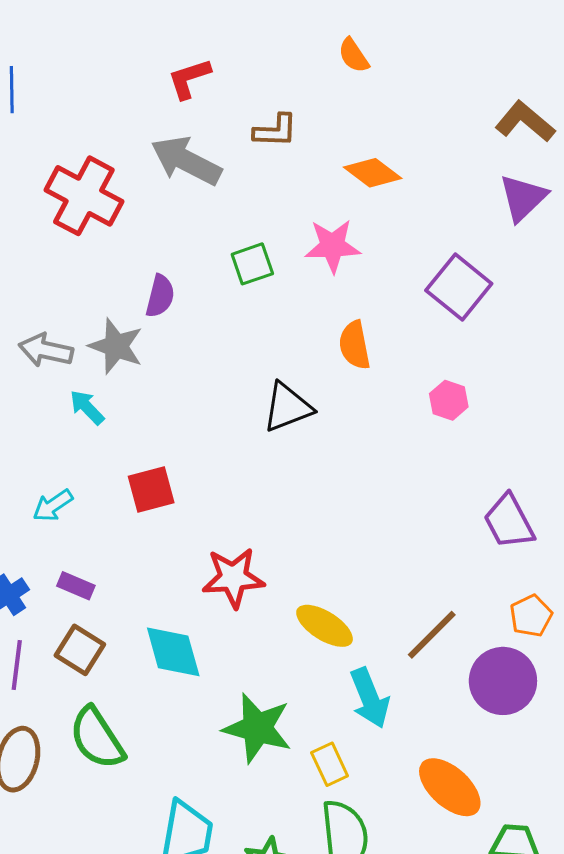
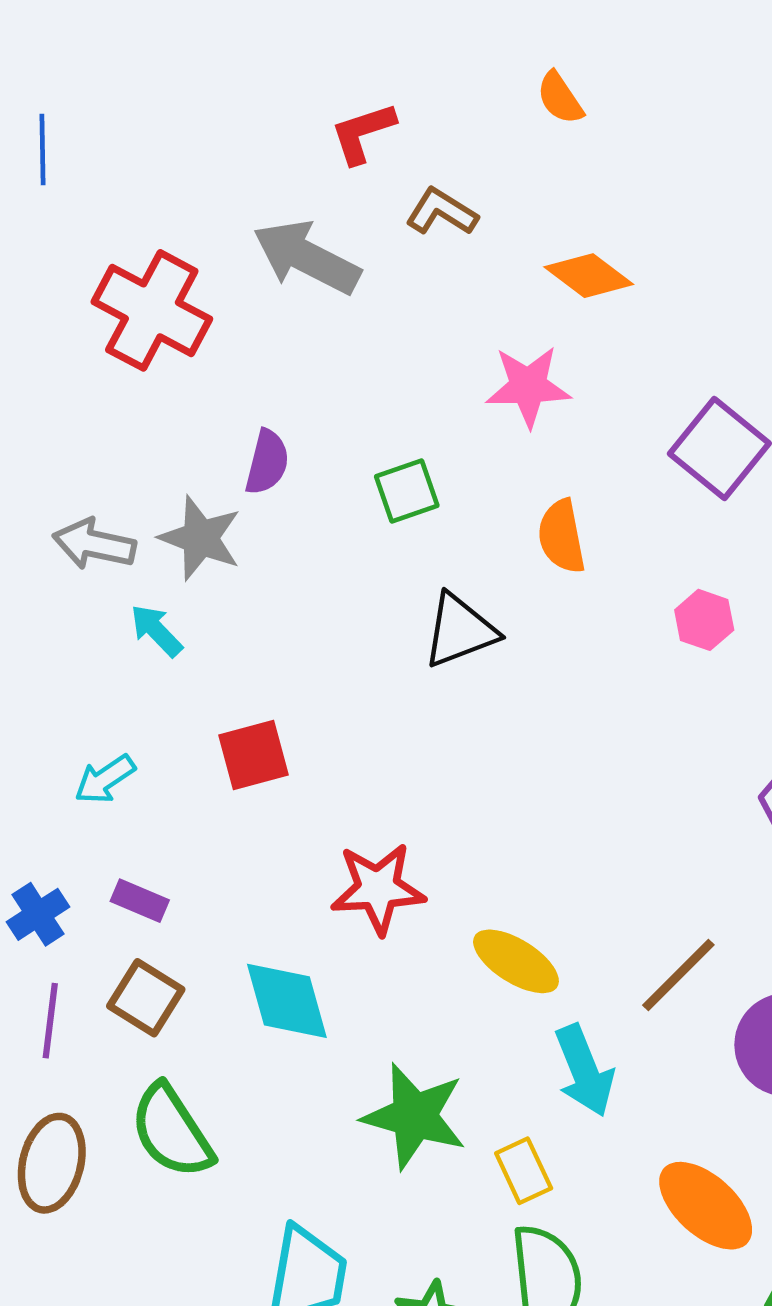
red L-shape: (189, 79) -> (363, 133), moved
brown L-shape: (275, 131) -> (442, 212), turned -150
green square: (252, 264) -> (407, 491), moved

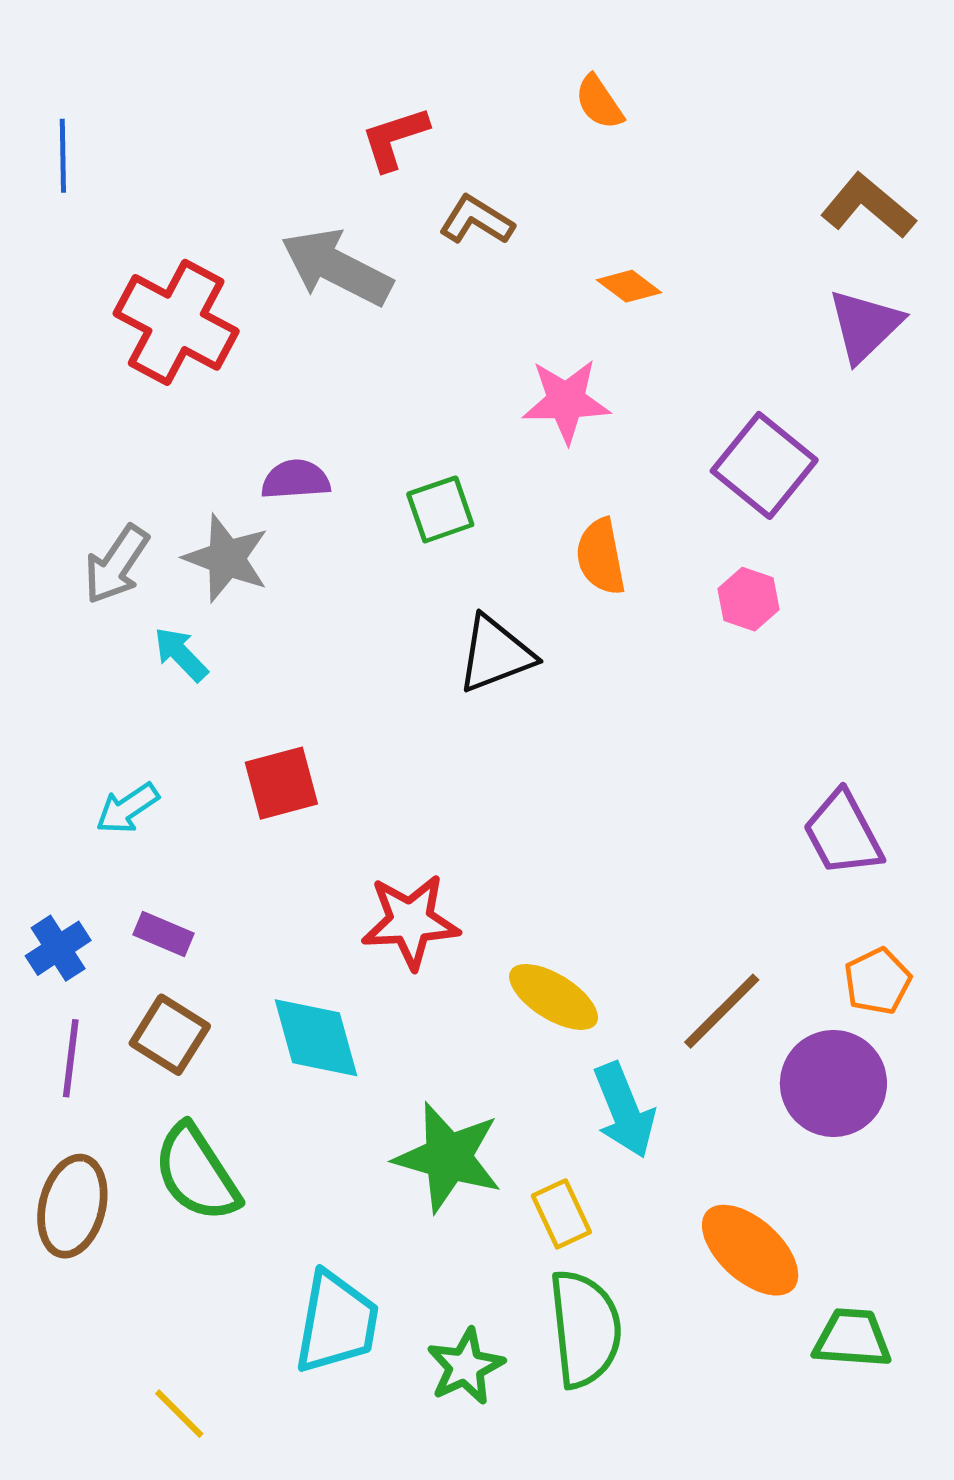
orange diamond: (589, 276) -> (629, 286), size x0.7
purple semicircle: (267, 462) -> (296, 480), turned -108
gray arrow: (94, 544) -> (116, 565), turned -68
pink hexagon: (704, 620) -> (749, 599), moved

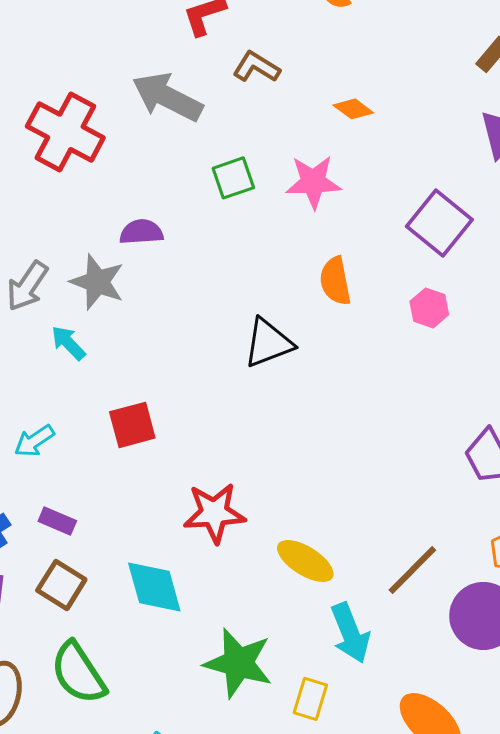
green square: (440, 509) -> (233, 178), moved
yellow rectangle: (561, 1214) -> (310, 699), turned 42

